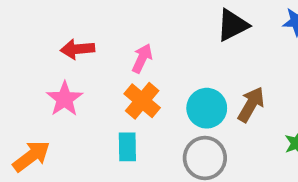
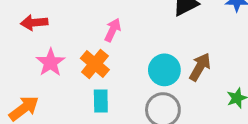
red arrow: (78, 49) -> (34, 23), moved
orange cross: (142, 101) -> (95, 64), moved

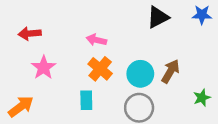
pink arrow: (113, 30) -> (96, 40), turned -102
orange cross: (95, 64) -> (100, 69), moved

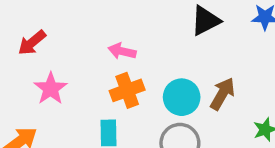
red arrow: (30, 34) -> (32, 43), turned -35
orange cross: (100, 69) -> (127, 90), turned 30

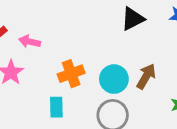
pink arrow: (122, 51) -> (30, 42), moved

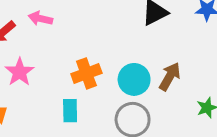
pink arrow: (30, 42) -> (40, 18), moved

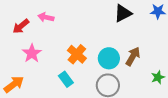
orange cross: (86, 73) -> (77, 54), turned -30
cyan rectangle: (70, 111) -> (66, 79), turned -35

